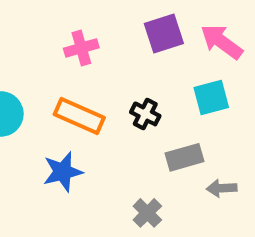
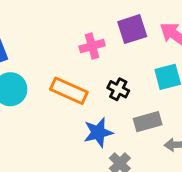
pink cross: (81, 48) -> (92, 46), moved
blue star: (63, 172) -> (98, 132), moved

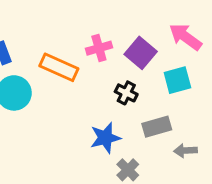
purple square: (132, 29) -> (141, 53), moved, turned -32
orange rectangle: (69, 91) -> (59, 67), moved

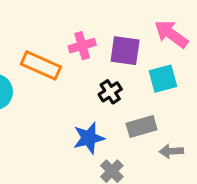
purple square: (141, 53) -> (125, 51), turned -32
black cross: (126, 93) -> (110, 92), turned 30

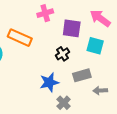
pink cross: (82, 46) -> (45, 13), moved
cyan square: (163, 79) -> (95, 46), turned 30

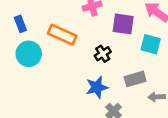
black cross: (63, 54) -> (103, 54), moved

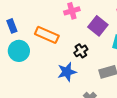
purple square: (123, 24) -> (98, 26), turned 30
blue star: (97, 87) -> (67, 72), moved

